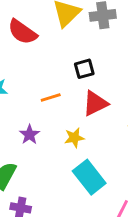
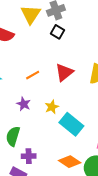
black square: (84, 69) -> (57, 32), moved, turned -32
yellow star: (74, 138) -> (52, 107), moved

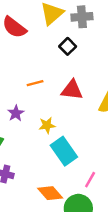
black square: (57, 32) -> (68, 46), moved
red triangle: (64, 72) -> (72, 90), turned 30

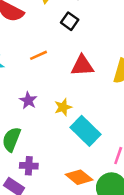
orange line: (35, 83) -> (39, 55), moved

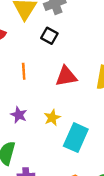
orange line: (39, 55) -> (24, 71), turned -63
cyan rectangle: (85, 131) -> (76, 138), turned 76

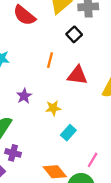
orange line: (24, 71) -> (50, 60), moved
cyan rectangle: (76, 138) -> (68, 133), size x0.6

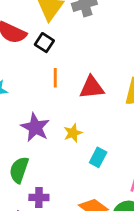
black square: (74, 34) -> (44, 43), moved
purple star: (24, 96) -> (35, 127), size x1.5

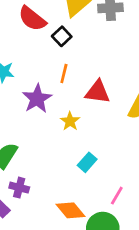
purple star: (35, 127) -> (37, 99), moved
yellow star: (73, 133) -> (70, 121), moved, turned -30

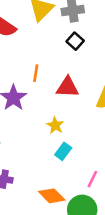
black square: (62, 36) -> (75, 41), moved
yellow star: (70, 121) -> (55, 125), moved

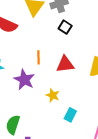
yellow star: (55, 125) -> (53, 95), moved

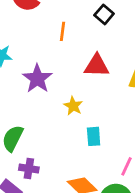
orange line: (38, 57) -> (63, 31), moved
cyan rectangle: (70, 115) -> (94, 136), turned -40

